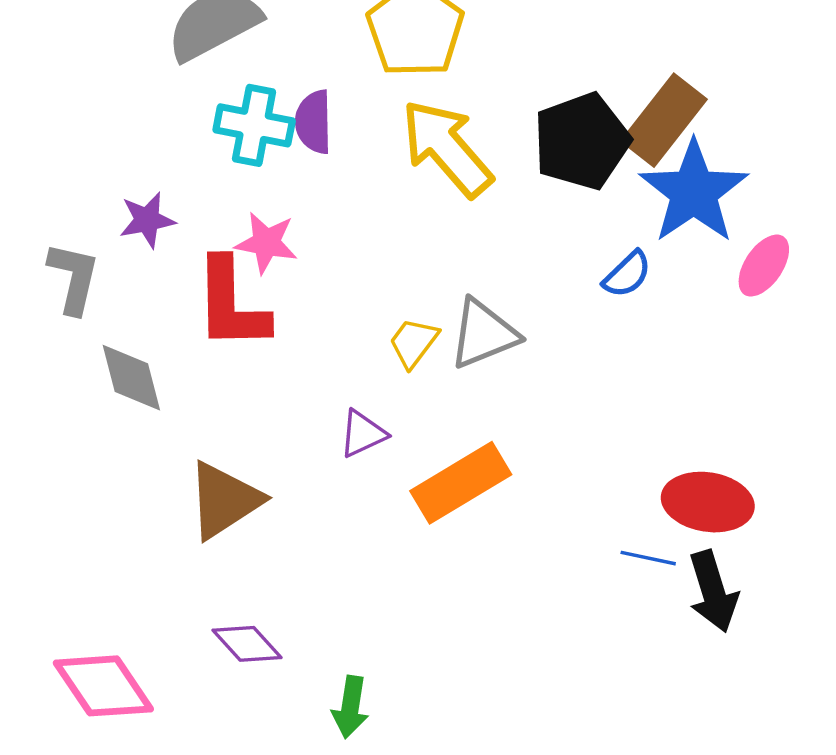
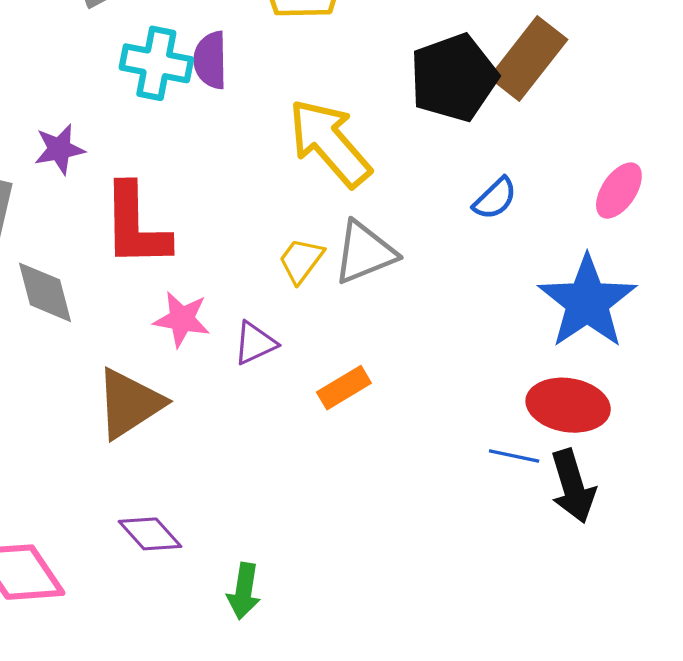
yellow arrow: (447, 148) -> (330, 143), moved
blue star: (694, 192) -> (587, 302), moved
pink star: (266, 243) -> (182, 319), moved
orange rectangle: (461, 483) -> (344, 388), size x0.6

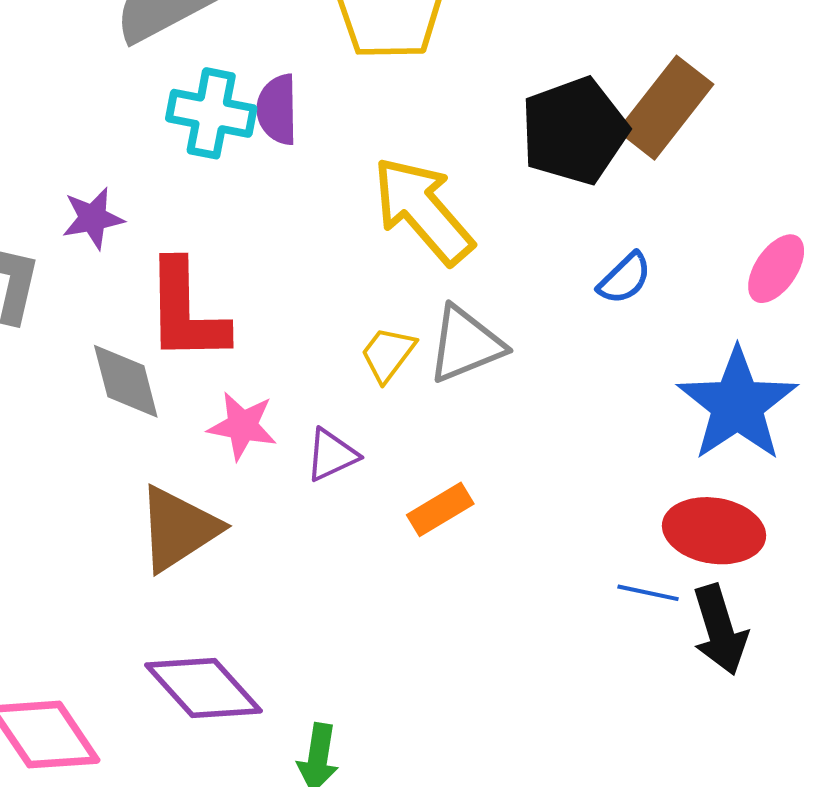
gray diamond: (45, 292) -> (126, 381), moved
purple diamond: (150, 534) -> (203, 688), size x1.5

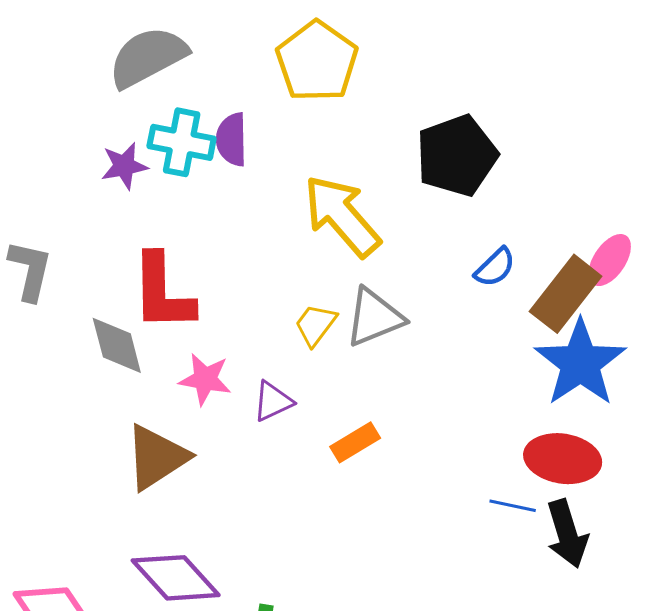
brown rectangle: (665, 108) -> (566, 294), moved
purple star: (93, 218) -> (124, 166), moved

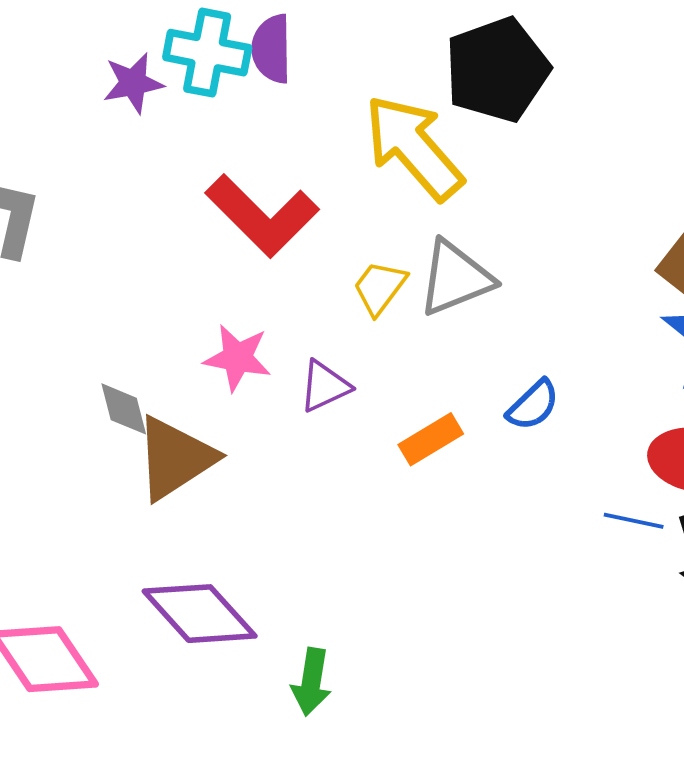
black pentagon: (457, 156) -> (497, 70), moved
blue semicircle: (495, 267) -> (533, 405), moved
red L-shape: (162, 292) -> (262, 216), moved, turned -44
gray diamond: (117, 345) -> (124, 409), moved, size x0.7

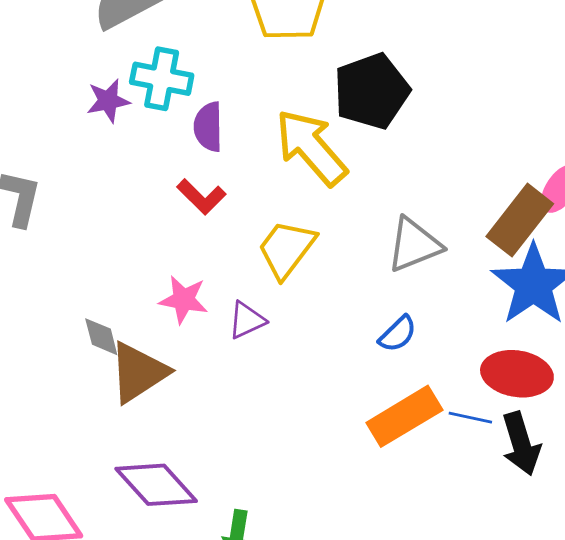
purple semicircle: (272, 49) -> (208, 127), moved
red L-shape: (262, 216) -> (201, 197), size x0.6
gray triangle: (455, 278) -> (414, 245), moved
yellow trapezoid: (380, 288) -> (286, 249), size x1.5
orange rectangle: (431, 439) -> (404, 416), moved, size x1.6

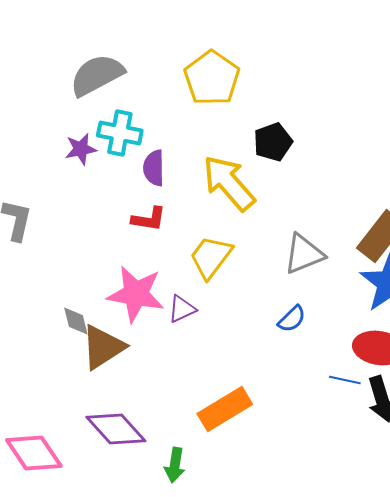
black pentagon: (372, 91) -> (273, 142), size x0.7
red L-shape: (201, 197) -> (149, 219), turned -36
pink star: (184, 300) -> (136, 294), size x1.6
orange rectangle: (404, 416) -> (225, 409), moved

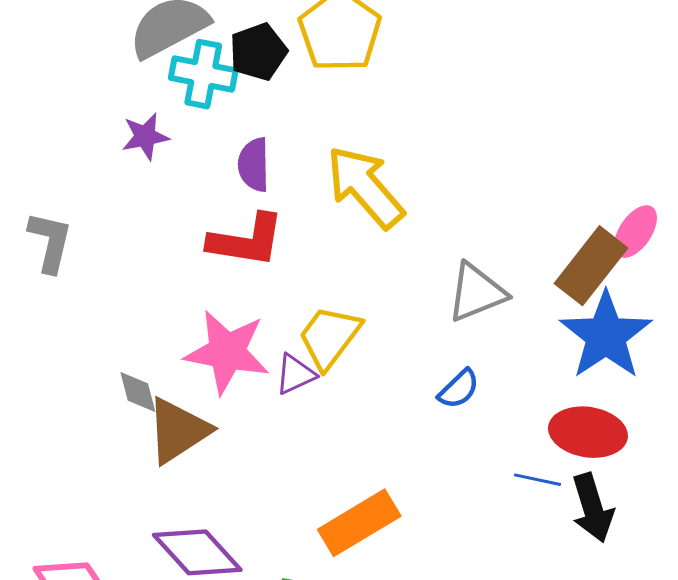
cyan cross: (120, 133) -> (203, 74), moved
black pentagon: (273, 142) -> (258, 52), moved
red L-shape: (149, 219) -> (246, 240), size x1.5
yellow trapezoid: (211, 257) -> (329, 337), moved

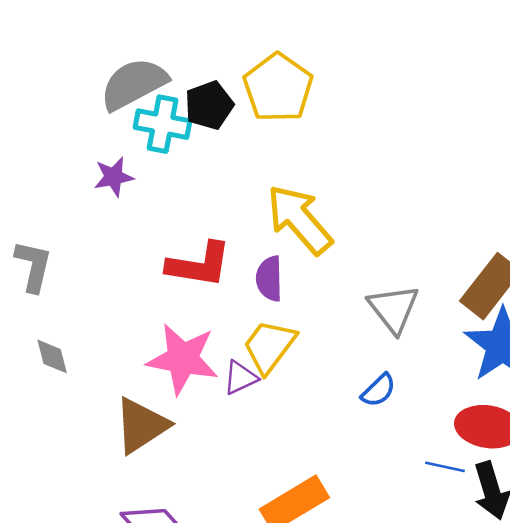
purple semicircle: (254, 165) -> (269, 279), moved
gray triangle: (477, 292) -> (394, 309), turned -46
gray diamond: (138, 392) -> (52, 356), moved

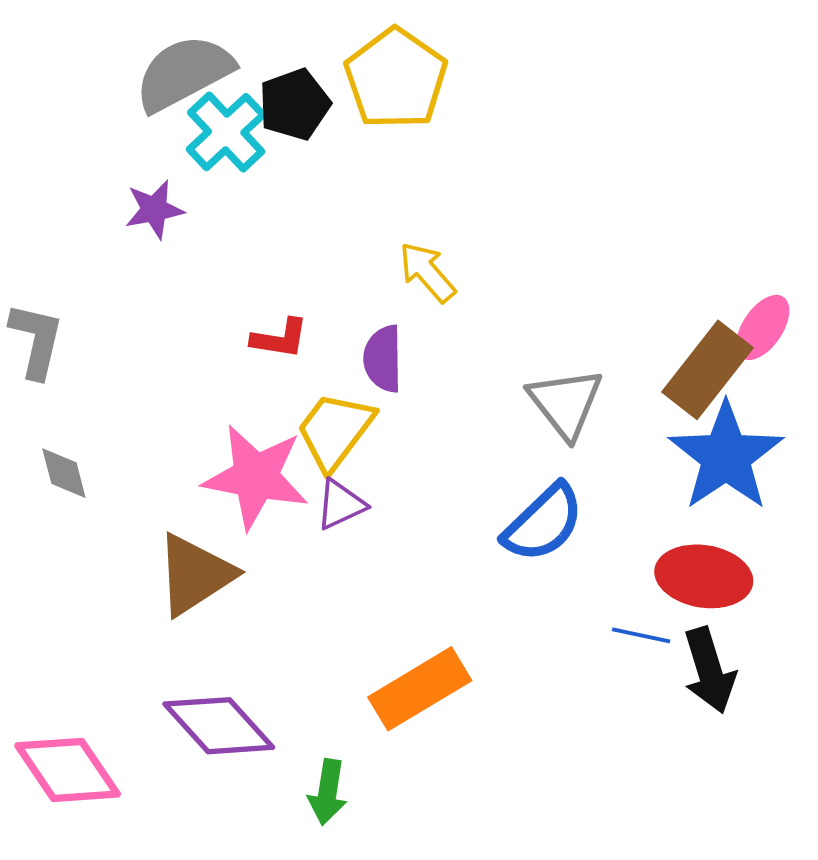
cyan cross: (163, 124) -> (226, 132), turned 36
yellow arrow: (299, 220) -> (427, 272), size x0.6
red L-shape: (199, 265) -> (280, 339), size x0.6
yellow trapezoid: (269, 346) -> (335, 431), moved
blue semicircle: (379, 390) -> (543, 523), size x1.6

